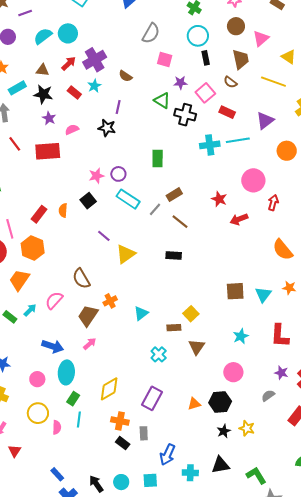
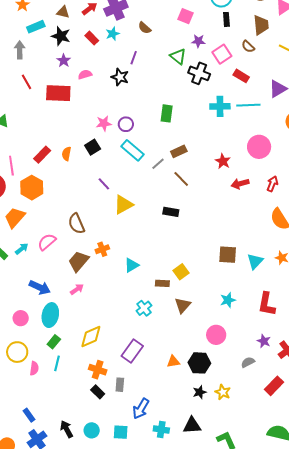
red arrow: (273, 203) -> (272, 184), moved

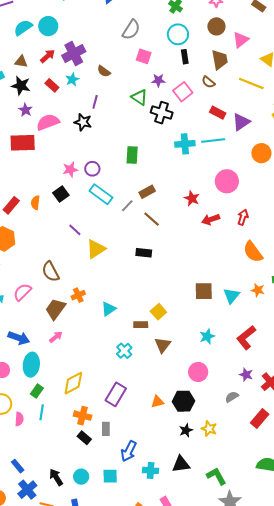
pink semicircle: (85, 74) -> (48, 122), size x1.6
red rectangle: (241, 76) -> (218, 113), moved
red L-shape: (267, 304) -> (246, 338), turned 45

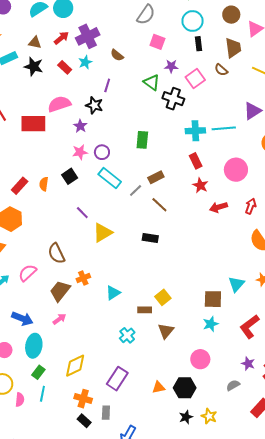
purple star: (26, 110) -> (80, 126), moved
red rectangle: (218, 113) -> (196, 161), moved, turned 35
brown square: (204, 291) -> (213, 299), moved

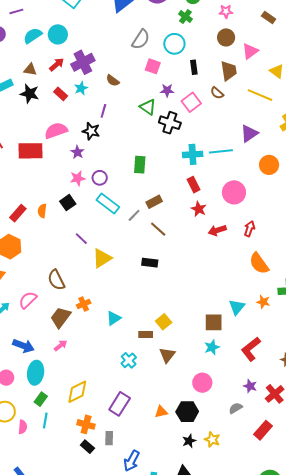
cyan circle: (193, 21) -> (174, 44), moved

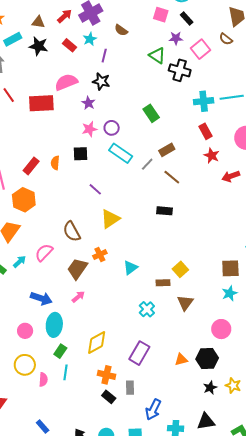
black rectangle: (194, 67) -> (187, 19), moved, turned -32
purple line: (103, 111) -> (104, 56), moved
green rectangle: (140, 165) -> (151, 113), turned -36
black square: (68, 203) -> (81, 154), turned 35
yellow triangle: (102, 258) -> (110, 219), moved

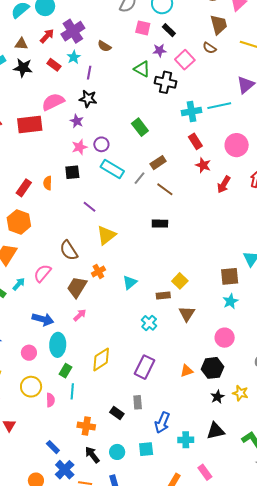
red arrow: (231, 176) -> (224, 185), turned -36
orange cross: (106, 375) -> (86, 426), moved

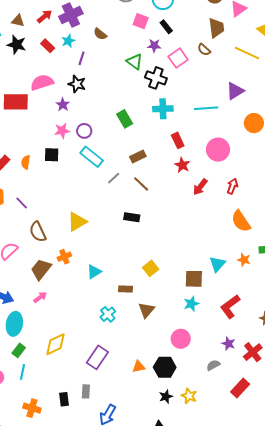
cyan cross: (191, 111) -> (163, 109), moved
gray line: (140, 178) -> (114, 178), moved
purple line: (89, 207) -> (22, 203), moved
yellow square: (180, 281) -> (151, 268), moved
black rectangle: (117, 413) -> (64, 399), turned 40

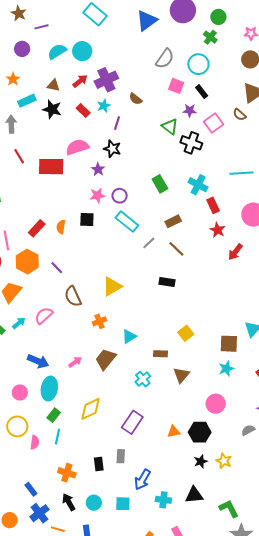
cyan cross: (163, 109) -> (198, 185), moved, turned 30
brown trapezoid: (41, 269) -> (106, 359), moved

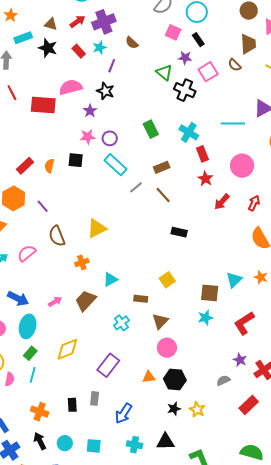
black rectangle: (167, 282) -> (179, 232), moved
pink circle: (216, 404) -> (167, 348), moved
blue arrow: (142, 480) -> (124, 413), moved

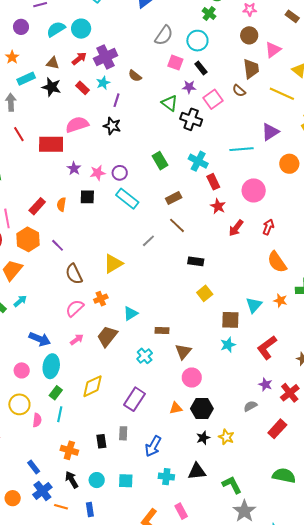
purple star: (90, 111) -> (74, 168), moved
gray line: (136, 187) -> (148, 241), moved
pink semicircle: (27, 253) -> (75, 308), moved
yellow square: (167, 280) -> (205, 293), moved

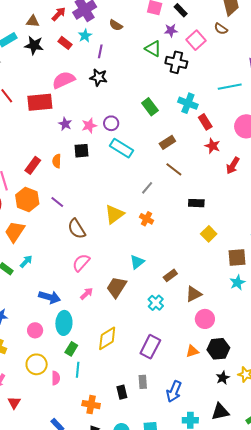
orange cross: (101, 299) -> (147, 219), moved, turned -32
brown rectangle: (162, 330) -> (170, 275), turned -32
brown triangle: (183, 352) -> (194, 294), turned 30

